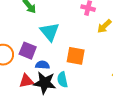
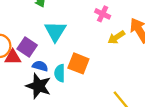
cyan semicircle: (62, 80) -> (60, 73), moved
red triangle: (26, 81) -> (13, 57), moved

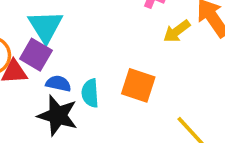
cyan triangle: (55, 31) -> (45, 26), moved
orange square: (78, 63) -> (138, 85), moved

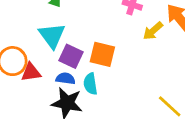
purple square: (36, 55) -> (71, 56), moved
orange square: (138, 85) -> (102, 54), moved

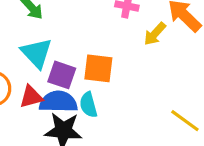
red triangle: (31, 72) -> (31, 97), moved
blue semicircle: (65, 78) -> (58, 102), size x1.6

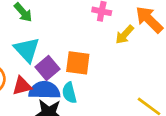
purple square: (62, 75) -> (47, 68), turned 30

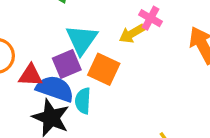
yellow arrow: (125, 35) -> (132, 34), moved
cyan triangle: (27, 50) -> (82, 40), moved

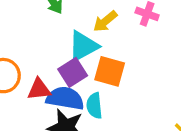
yellow arrow: (132, 34) -> (105, 21), moved
cyan triangle: (82, 40) -> (83, 46), turned 36

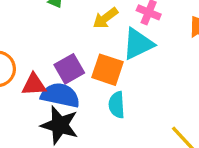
cyan triangle: (83, 46) -> (138, 44), moved
cyan semicircle: (94, 106) -> (117, 105), moved

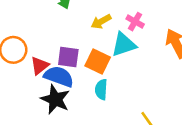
purple square: (69, 69) -> (68, 57), turned 30
red triangle: (34, 85) -> (40, 66), turned -42

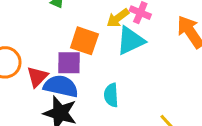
yellow arrow: (101, 22) -> (118, 18), moved
orange square: (98, 61) -> (84, 41), moved

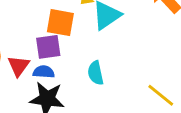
blue semicircle: (61, 86) -> (44, 72), size x0.6

